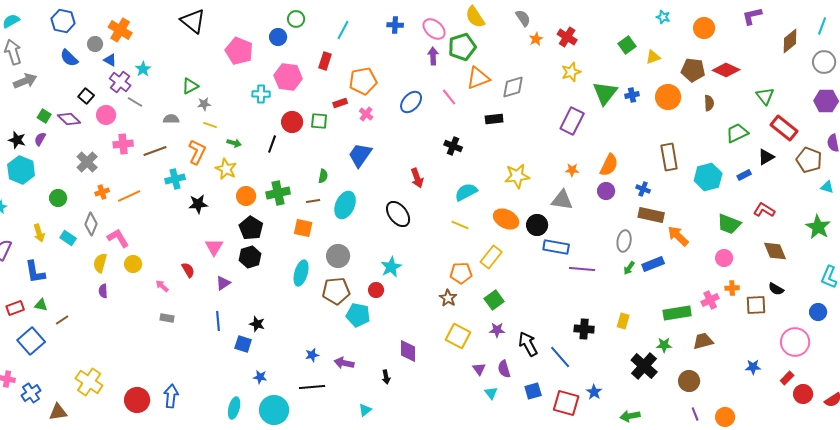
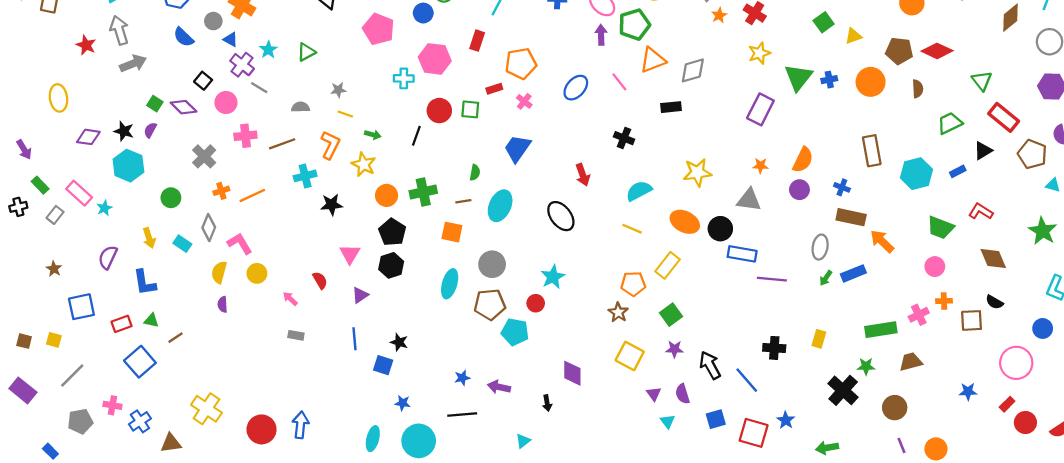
green triangle: (190, 86) -> (306, 52), moved

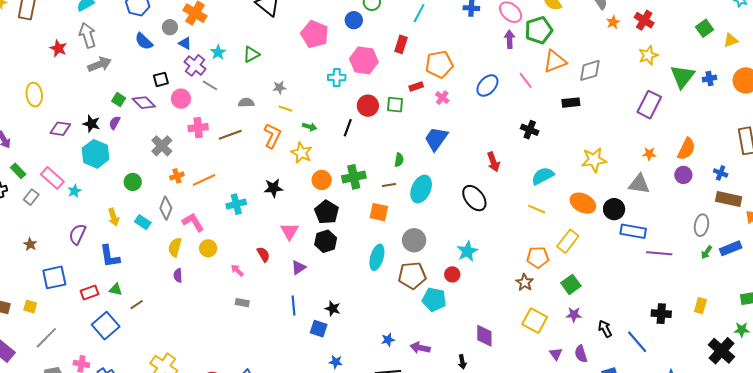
black square: (203, 81) -> (161, 79), turned 35
cyan cross: (305, 176) -> (236, 204), moved
black arrow: (710, 365) -> (605, 329), size x0.7

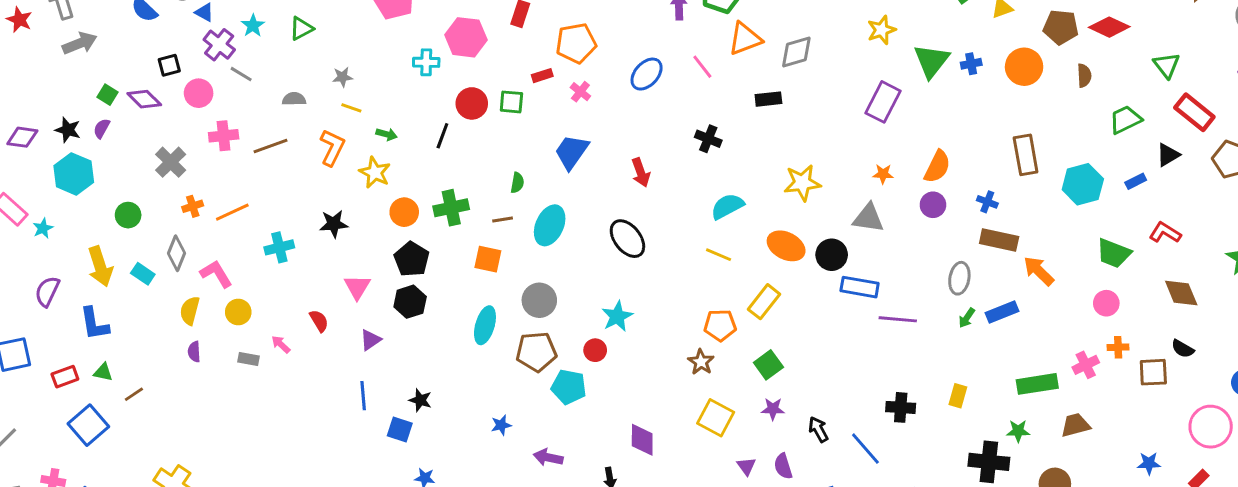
red arrow: (493, 162) -> (641, 172), moved
yellow arrow: (114, 217) -> (100, 266), size x1.5
gray rectangle: (242, 303) -> (249, 359), moved
blue star: (388, 340) -> (501, 425), moved
black cross: (722, 351) -> (989, 462), turned -36

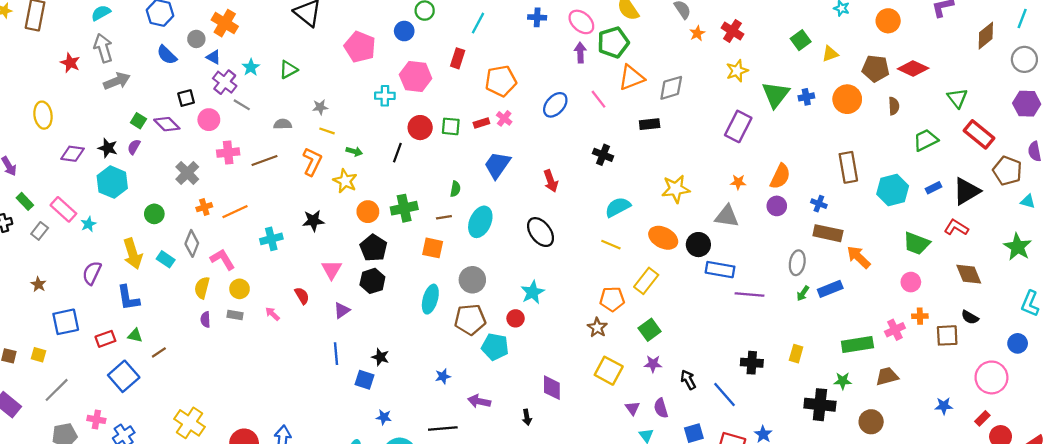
red rectangle: (542, 76) -> (481, 123), moved
black triangle: (1168, 155) -> (966, 191), moved, size x1.5
gray rectangle: (249, 359) -> (235, 315), moved

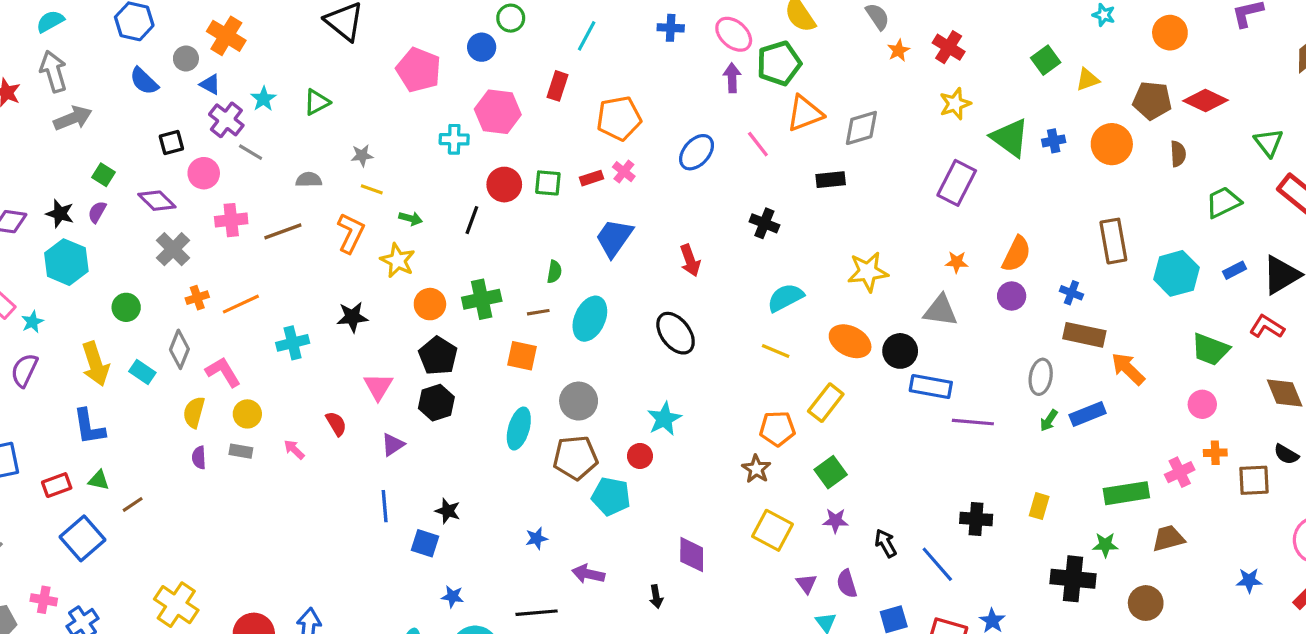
green triangle: (776, 95) -> (1010, 138), turned -32
purple diamond: (167, 124) -> (157, 201), moved
purple semicircle: (92, 273) -> (24, 370), moved

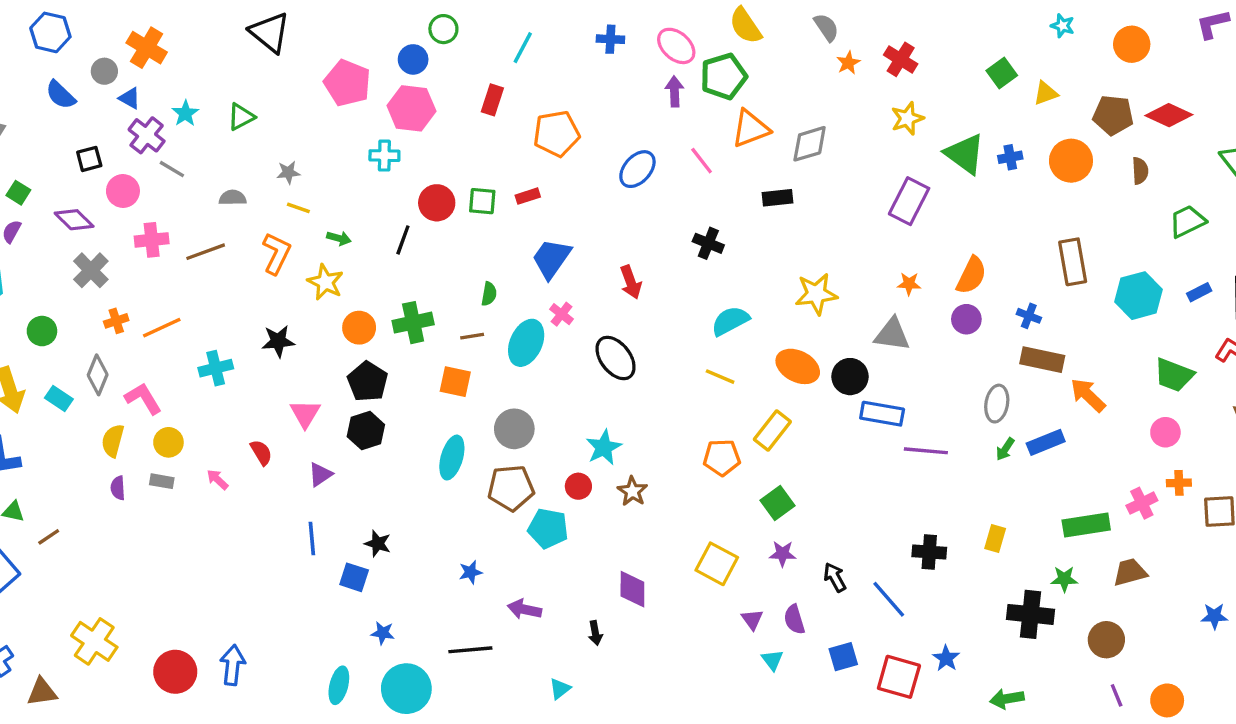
pink hexagon: (498, 112) -> (411, 108), moved
pink cross: (624, 172) -> (562, 314), moved
brown star: (756, 469) -> (632, 491), moved

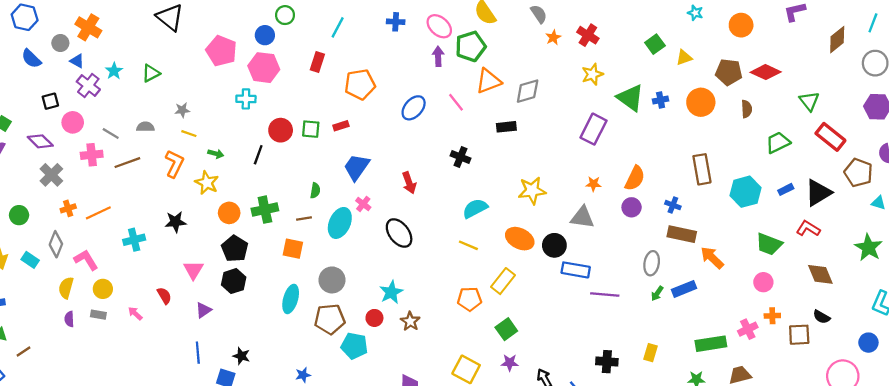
gray line: (172, 169) -> (111, 134), moved

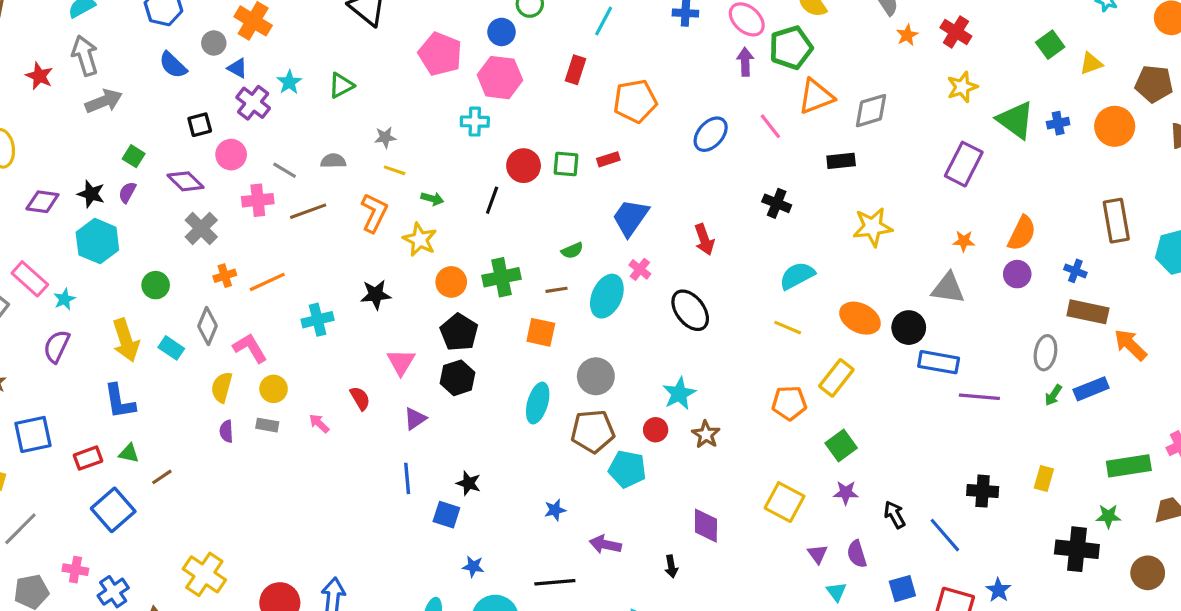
green semicircle: (315, 191) -> (572, 251), turned 56
yellow star: (532, 191) -> (873, 227), moved

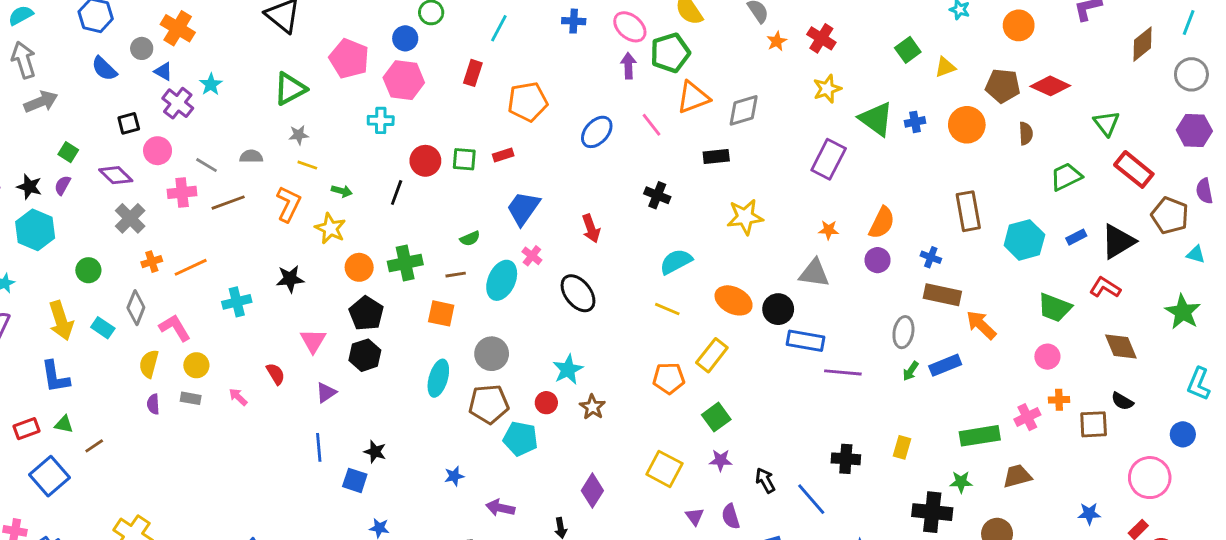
green triangle: (341, 85) -> (290, 89), moved, size x1.4
purple diamond: (706, 526) -> (592, 491), turned 32

